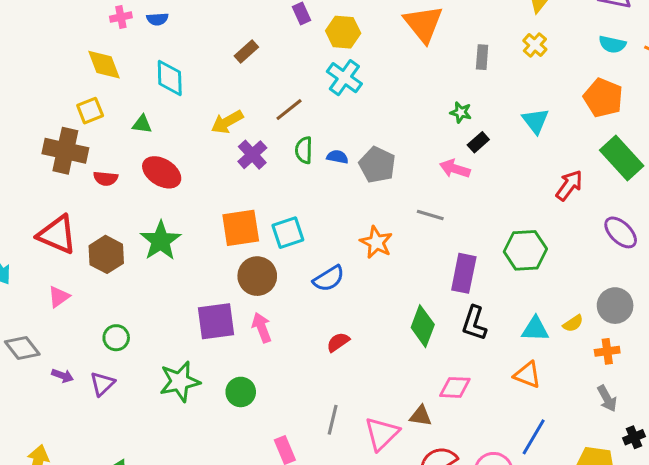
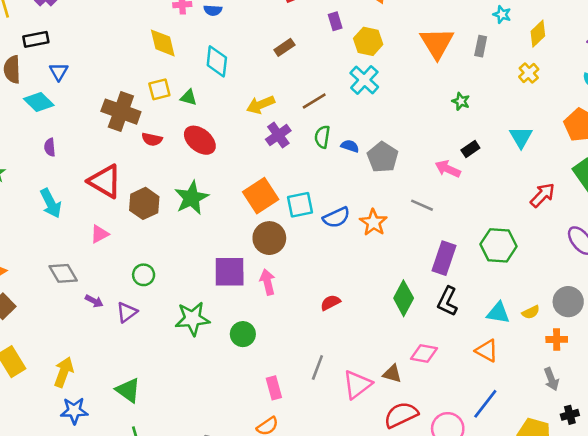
gray rectangle: (482, 57) -> (481, 46), moved
yellow square: (90, 111) -> (159, 89), moved
green star: (461, 112) -> (461, 101), moved
orange square: (241, 228) -> (261, 196), turned -32
blue semicircle: (329, 279) -> (336, 217), moved

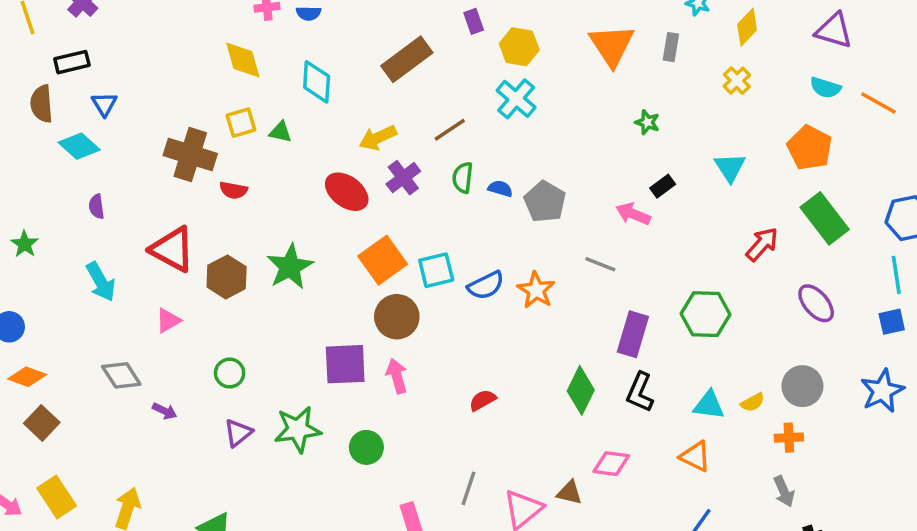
brown rectangle: (284, 47) -> (407, 59), size x1.8
red ellipse: (200, 140) -> (347, 192), moved
purple triangle: (127, 312) -> (238, 433), moved

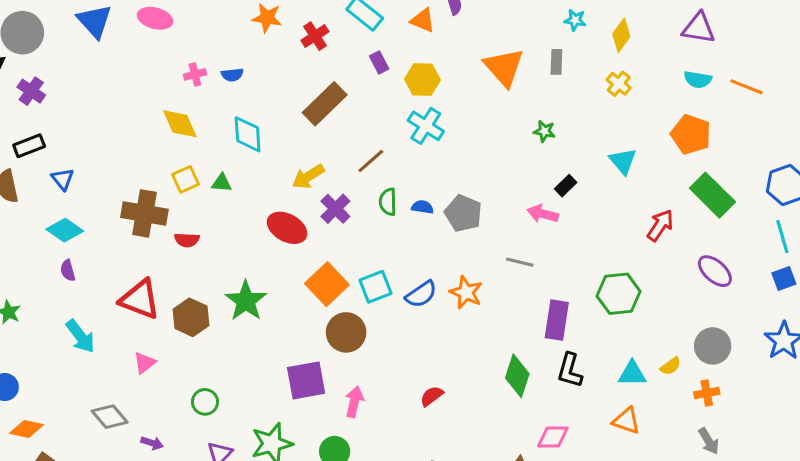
cyan diamond: (79, 146) -> (65, 230), moved
pink arrow: (397, 376) -> (354, 402), moved, turned 36

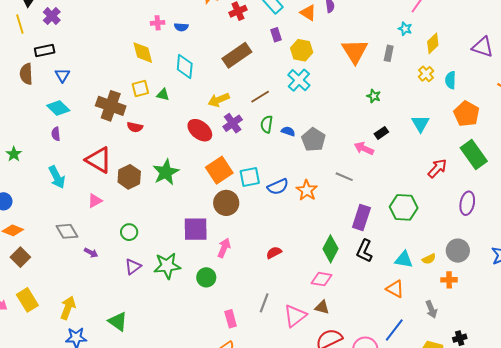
cyan semicircle: (698, 79) -> (451, 80), moved, turned 72
purple ellipse: (715, 271) -> (467, 203), turned 50
pink diamond: (553, 437) -> (322, 279), moved
gray arrow: (709, 441) -> (431, 309), moved

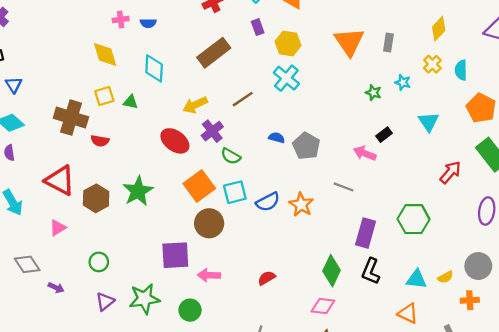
cyan star: (405, 29) -> (403, 82), moved
green semicircle: (267, 124) -> (231, 156), moved, turned -66
pink arrow: (224, 248) -> (209, 275), turned -108

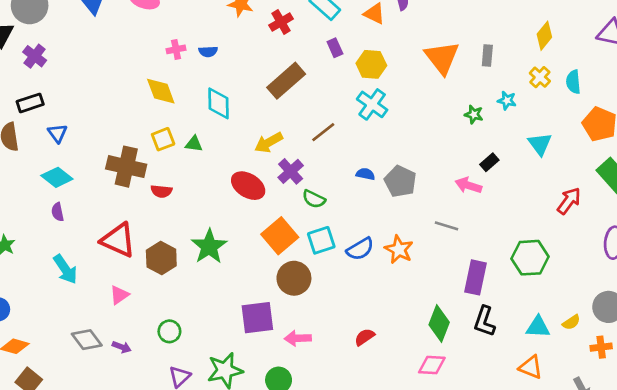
purple arrow: (56, 288) -> (122, 347), moved

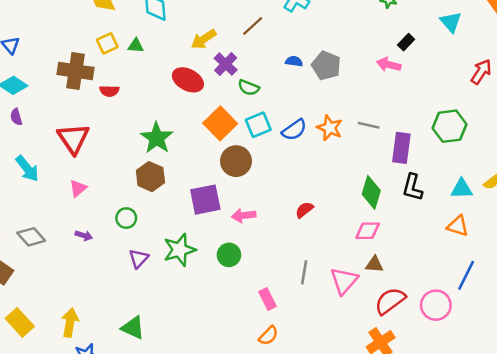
gray line: (447, 226) -> (369, 125), moved
red triangle: (118, 240) -> (73, 138), turned 36
brown hexagon: (161, 258) -> (150, 177), moved
gray diamond: (87, 340) -> (31, 237), moved

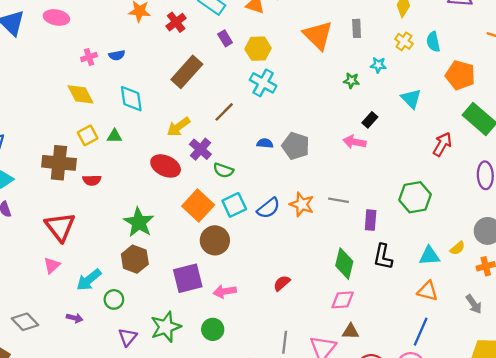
purple rectangle: (401, 148) -> (371, 220), size x0.7
cyan arrow: (27, 169) -> (89, 280), moved, turned 92
pink triangle: (78, 188) -> (52, 265), moved
blue line: (466, 275) -> (421, 332), moved

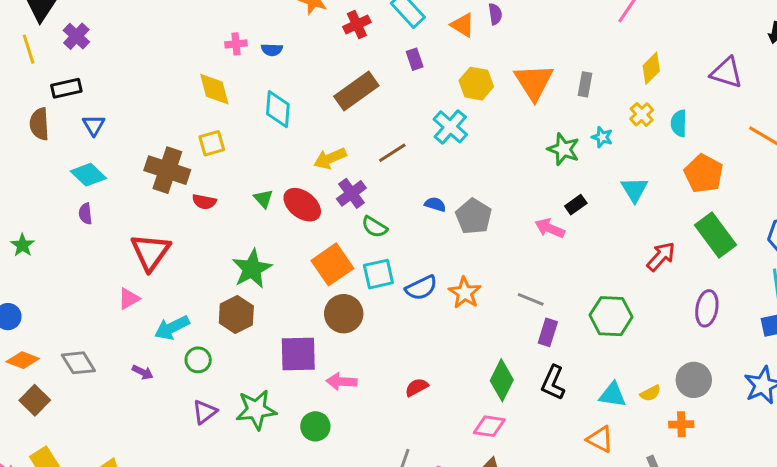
yellow hexagon: (258, 49) -> (476, 84), moved
green star: (351, 81) -> (563, 149), size x1.5
green triangle: (115, 136) -> (263, 199), moved, turned 35
gray line: (338, 200) -> (531, 299), moved

